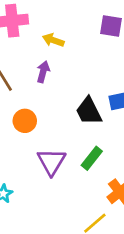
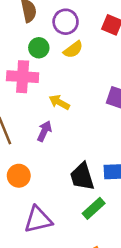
green rectangle: (92, 158) -> (94, 208), moved
purple triangle: (51, 162) -> (38, 220), turned 36

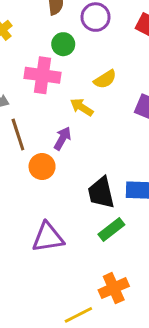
yellow semicircle: (73, 50) -> (105, 79), moved
orange circle: (19, 176) -> (42, 167), moved

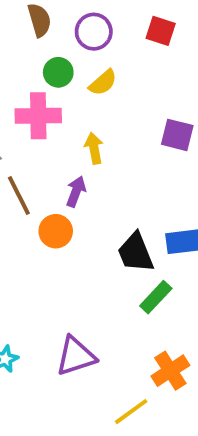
yellow semicircle: (105, 79) -> (103, 83), moved
yellow arrow: (82, 107) -> (94, 148), turned 55
purple triangle: (48, 237) -> (76, 356), moved

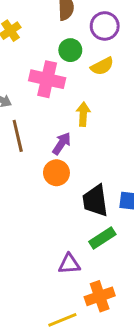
orange circle: (56, 231) -> (56, 173), moved
purple triangle: (76, 356) -> (69, 264), moved, size x0.7

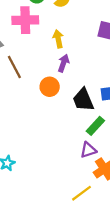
purple arrow: (62, 144) -> (63, 63), moved
purple triangle: (69, 264) -> (88, 150), moved

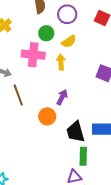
yellow arrow: (58, 39) -> (61, 62), moved
green rectangle: (95, 126) -> (83, 156), turned -48

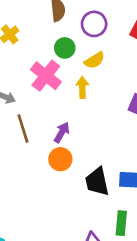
pink cross: (33, 55) -> (46, 76), turned 30
purple arrow: (62, 97) -> (62, 132), moved
green rectangle: (83, 156) -> (121, 223), moved

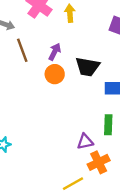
black trapezoid: (97, 182) -> (87, 67), moved, turned -65

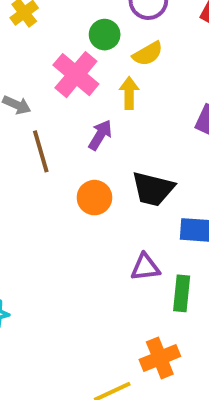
purple arrow: (55, 52) -> (100, 135), moved
purple triangle: (85, 142) -> (145, 267), moved

